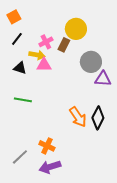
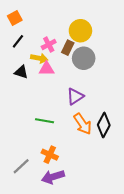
gray circle: (91, 62) -> (84, 58), moved
purple triangle: (103, 79) -> (75, 96), moved, turned -36
green line: (23, 100) -> (44, 121), moved

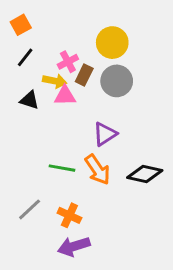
brown rectangle: (68, 48) -> (84, 75), moved
orange arrow: (83, 124) -> (97, 170), moved
black diamond: (104, 125) -> (145, 174), turned 75
gray line: (21, 166) -> (30, 209), moved

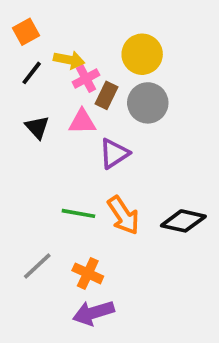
yellow arrow: (55, 81) -> (69, 60), moved
black triangle: (30, 100) -> (37, 127), turned 30
purple triangle: (105, 134) -> (114, 154), moved

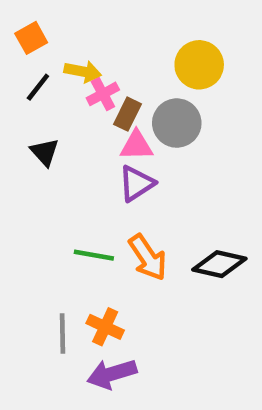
yellow circle: (142, 54) -> (199, 65), moved
pink triangle: (82, 122) -> (136, 145), moved
gray line: (37, 266) -> (63, 334), moved, turned -48

